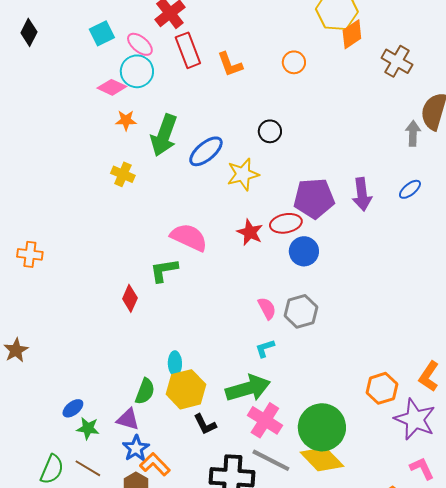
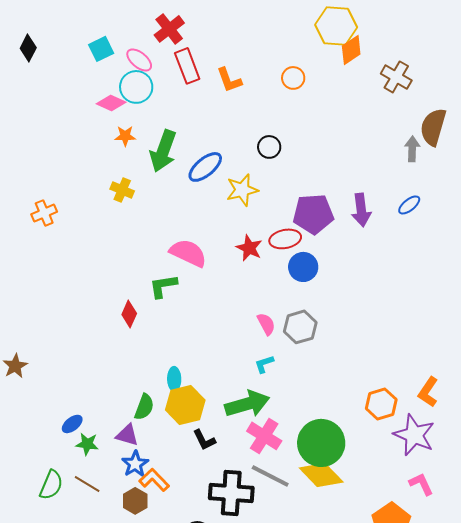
orange cross: (30, 254) -> (44, 213), moved, turned -30

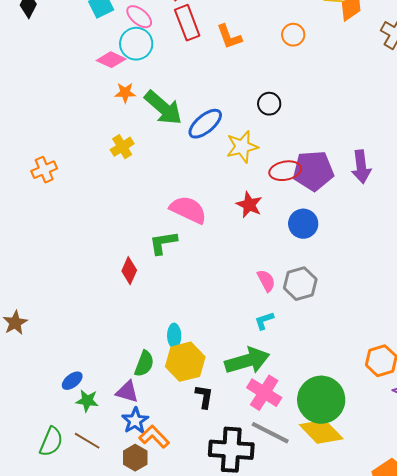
green arrow: (163, 151) -> (163, 108), turned -69
yellow cross: (122, 190) -> (122, 147), turned 35
red ellipse: (285, 239) -> (285, 171), moved
black L-shape: (204, 440) -> (204, 397), turned -145

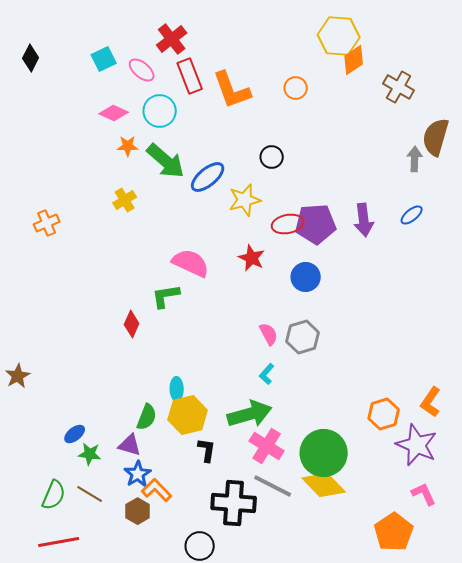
orange L-shape: (229, 37) -> (232, 90), size x1.5
cyan circle: (136, 44) -> (160, 111), moved
cyan L-shape: (264, 321) -> (267, 374), turned -30

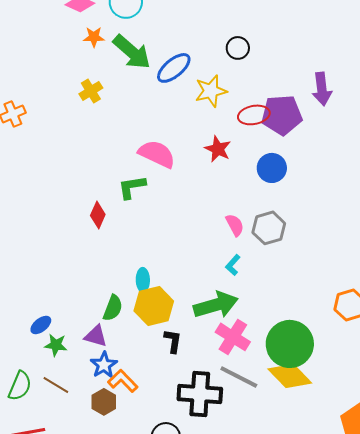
purple arrow: (364, 220) -> (322, 89), moved

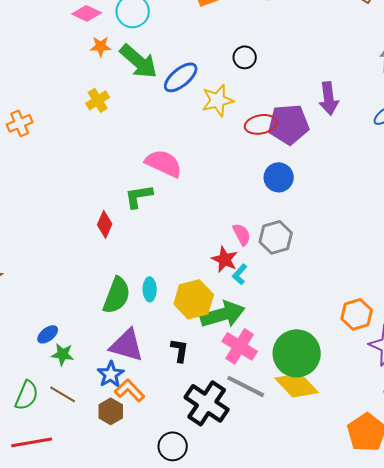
red star: (218, 149) -> (225, 259), moved
yellow hexagon: (154, 306) -> (194, 299), moved
green semicircle: (113, 308) -> (117, 295), moved, size x1.4
purple triangle: (96, 336) -> (127, 345), moved, size x1.5
black cross: (200, 394) -> (207, 403), turned 30

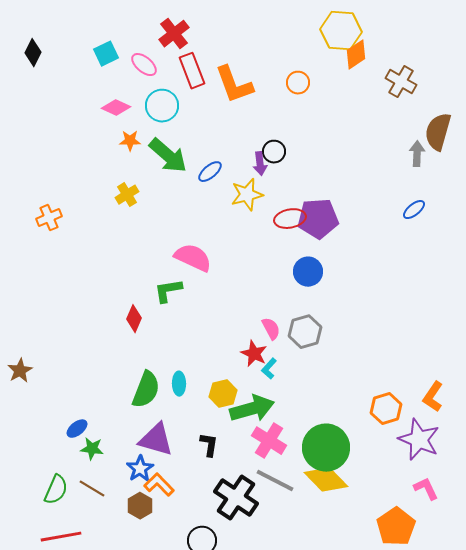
blue ellipse: (181, 77) -> (210, 172), size x0.7
purple arrow: (329, 98) -> (260, 164), moved, size x0.7
yellow hexagon: (194, 299) -> (223, 394), size x0.7

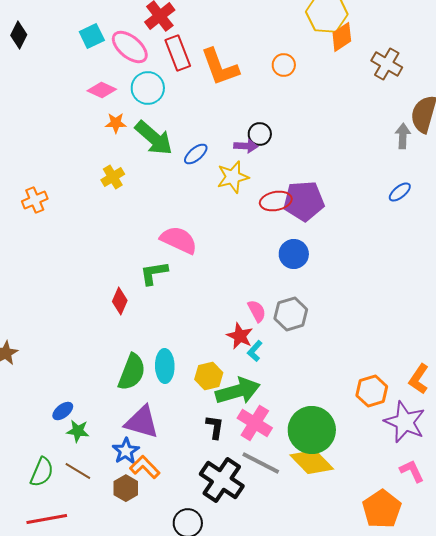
pink ellipse: (144, 65) -> (130, 47), size x1.4
purple arrow: (260, 164) -> (246, 146), turned -80
cyan ellipse: (179, 384) -> (165, 366), size x1.4
black L-shape: (209, 445) -> (215, 427), moved

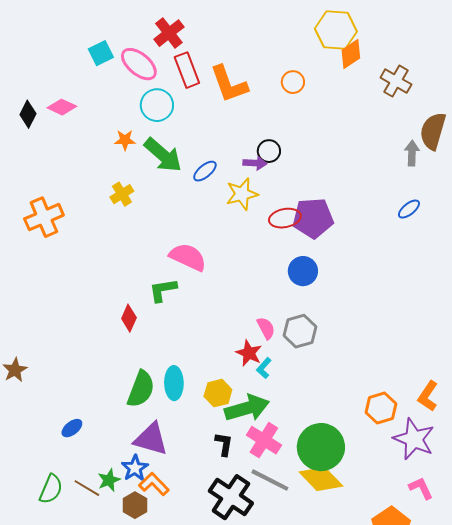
black diamond: (19, 35) -> (28, 114), moved
pink diamond: (102, 90) -> (62, 107), moved
orange cross: (35, 200) -> (44, 217), size x1.5
green star: (78, 431) -> (109, 480), moved, turned -30

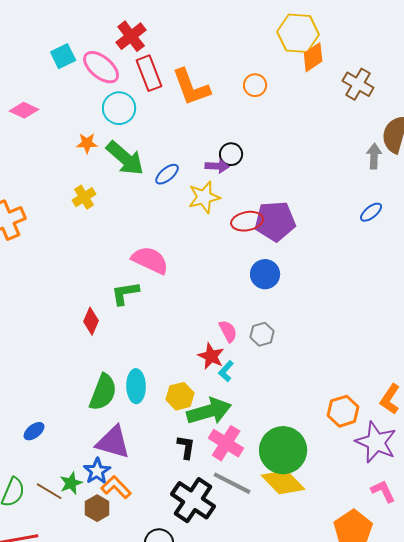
gray hexagon: (300, 331) -> (262, 334), size x0.7

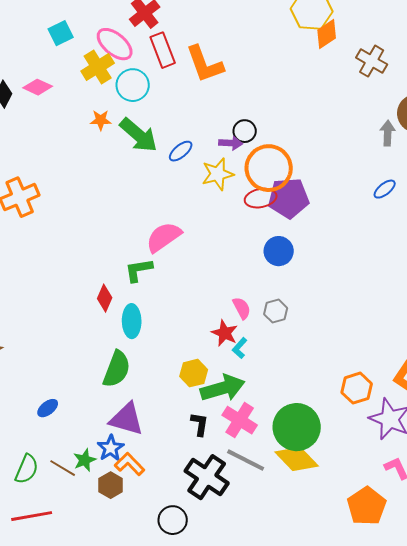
cyan square: (63, 56) -> (61, 33), moved
orange circle: (255, 85) -> (269, 168), moved, size x2.0
yellow cross: (84, 197) -> (98, 67), moved, size x1.4
pink semicircle: (150, 260) -> (164, 237), turned -60
cyan ellipse: (136, 386) -> (132, 321), moved

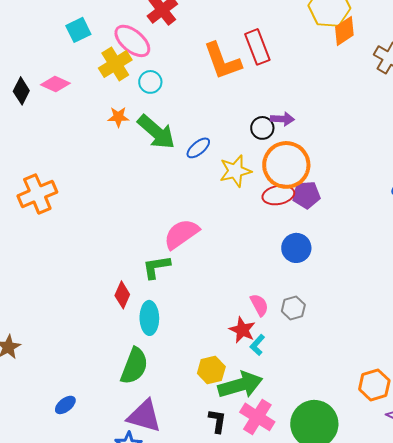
red rectangle: (163, 50) -> (257, 47), moved
cyan circle: (133, 85) -> (150, 82), size x0.7
purple arrow: (231, 143) -> (282, 119), moved
purple pentagon: (289, 198) -> (306, 195), size x0.7

